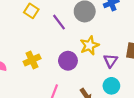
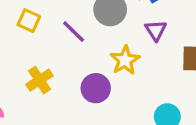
yellow cross: (32, 60) -> (40, 80), moved
purple triangle: (111, 61) -> (156, 30), moved

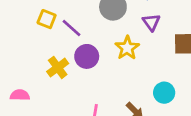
purple line: (74, 31) -> (72, 28), moved
purple circle: (96, 88) -> (87, 56), moved

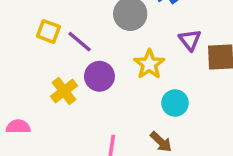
purple triangle: (151, 22) -> (190, 40), moved
cyan circle: (164, 93) -> (175, 103), moved

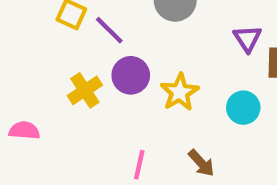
yellow star: (149, 64) -> (180, 92), moved
cyan circle: (175, 103) -> (243, 108), moved

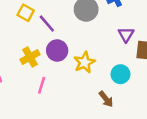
brown arrow: (201, 163) -> (106, 99), moved
pink line: (139, 165) -> (42, 85), moved

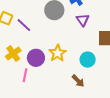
purple triangle: (126, 35) -> (83, 20), moved
purple circle: (57, 50) -> (36, 58), moved

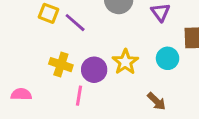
yellow cross: (13, 54) -> (61, 65), turned -35
cyan circle: (88, 60) -> (168, 58), moved

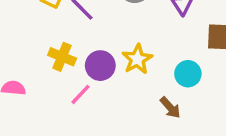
cyan circle: (168, 58) -> (188, 74), moved
pink line: (79, 96) -> (80, 94), turned 30

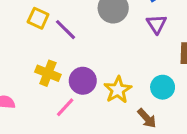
yellow star: (137, 59) -> (118, 90), moved

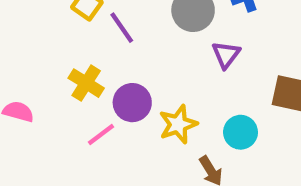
purple triangle: (157, 24) -> (226, 55), moved

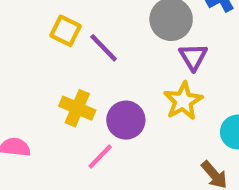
purple triangle: (226, 55) -> (193, 57), moved
yellow star: (178, 124) -> (183, 101), moved

